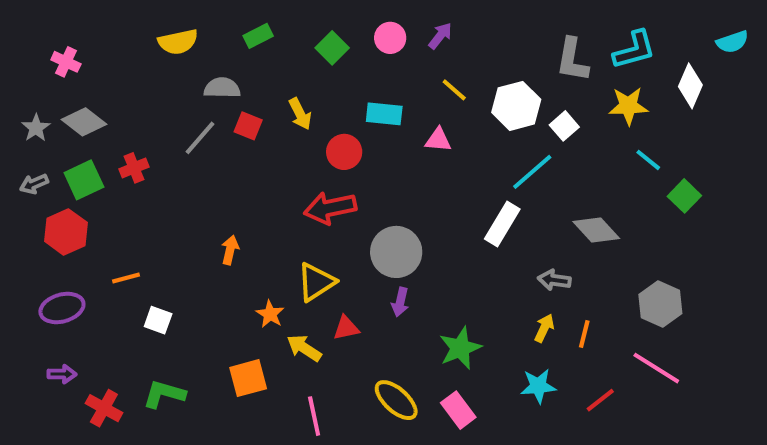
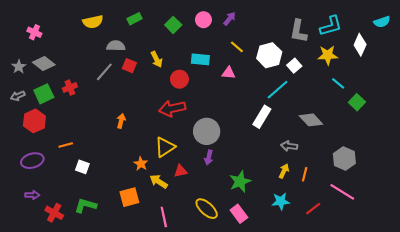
orange arrow: (230, 250) -> (121, 121), moved

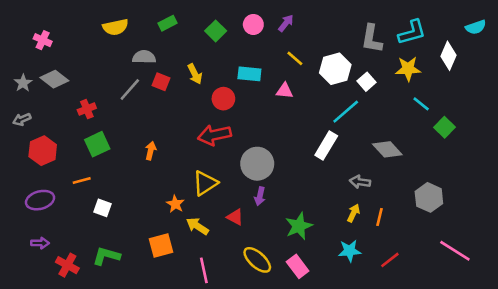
green square: (44, 94) -> (97, 144), moved
red triangle: (181, 171) -> (235, 217), moved, turned 40
pink line: (342, 192) -> (455, 251), moved

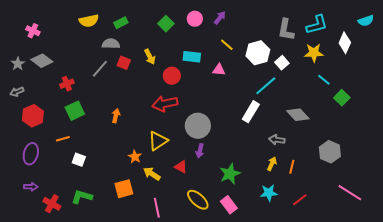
green rectangle: (167, 23) -> (121, 23), moved
purple ellipse: (40, 200) -> (31, 154), turned -60

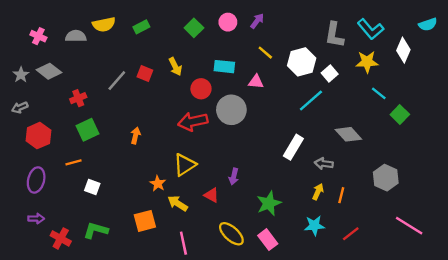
cyan L-shape: (317, 25) -> (371, 29), turned 65
gray semicircle: (111, 44) -> (76, 36), moved
white rectangle: (251, 112) -> (293, 147), moved
gray circle: (198, 126) -> (231, 110), moved

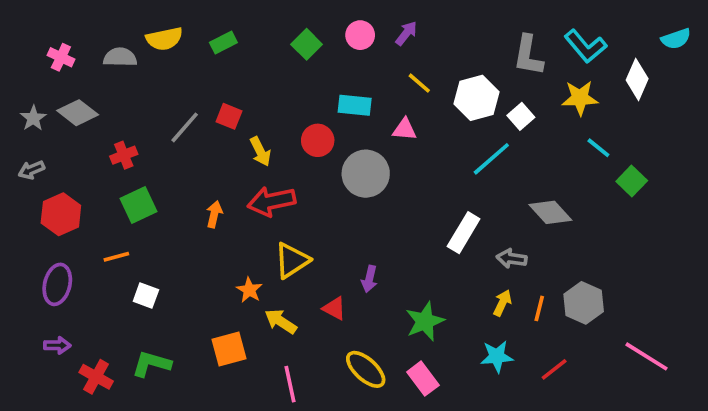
yellow arrow: (175, 67) -> (260, 151), moved
red arrow: (193, 121) -> (271, 201), moved
gray hexagon: (386, 178) -> (584, 303), moved

